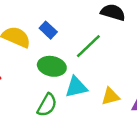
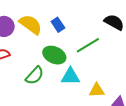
green semicircle: (47, 105) -> (35, 76), moved

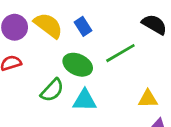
cyan triangle: (70, 76) -> (85, 100), moved
yellow triangle: (97, 90) -> (148, 99), moved

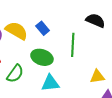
green line: (120, 53) -> (73, 45), turned -50
green semicircle: (52, 90) -> (15, 74), moved

